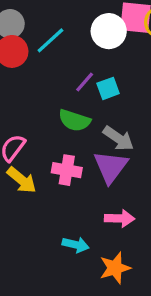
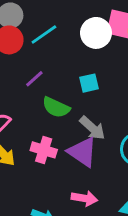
purple line: (85, 82) -> (34, 79), moved
purple triangle: (111, 167) -> (83, 152), turned -40

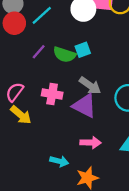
green semicircle: (56, 107) -> (64, 55), moved
pink cross: (44, 150) -> (52, 94), moved

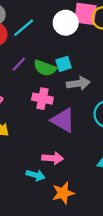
gray arrow: (90, 85) -> (78, 83), moved, turned -45
pink cross: (52, 94) -> (42, 99), moved
pink arrow: (91, 143) -> (53, 158), moved

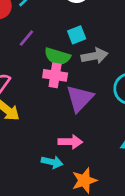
green semicircle: (45, 68) -> (57, 57), moved
purple triangle: (63, 120) -> (80, 98), turned 48

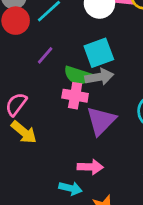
cyan square: (77, 35) -> (99, 53), size x1.5
gray arrow: (95, 56) -> (99, 77), moved

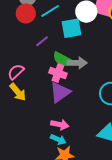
cyan square: (99, 53) -> (72, 28), moved
purple triangle: (101, 121) -> (60, 92), moved
cyan arrow: (70, 188) -> (58, 139), moved

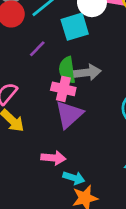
green semicircle: (62, 59) -> (67, 70), turned 60
pink arrow: (60, 124) -> (53, 158), moved

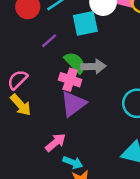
green semicircle: (67, 70) -> (75, 63), turned 140
pink arrow: (53, 158) -> (56, 142), turned -50

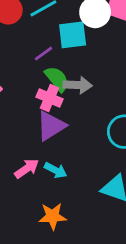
purple line: (49, 41) -> (43, 54), moved
cyan arrow: (73, 162) -> (56, 170), moved

